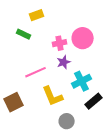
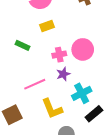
yellow rectangle: (37, 15) -> (47, 26), moved

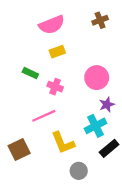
pink cross: (59, 55) -> (55, 87), moved, turned 32
purple star: (63, 74) -> (107, 105), moved

